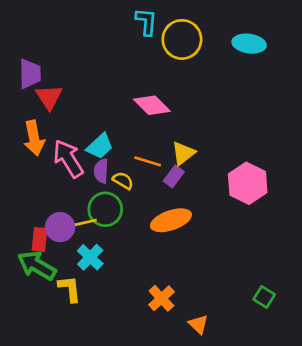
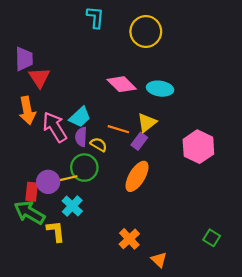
cyan L-shape: (146, 22) -> (95, 17), moved
cyan ellipse: (249, 44) -> (160, 89), moved
orange ellipse: (171, 220) -> (137, 176), turned -40

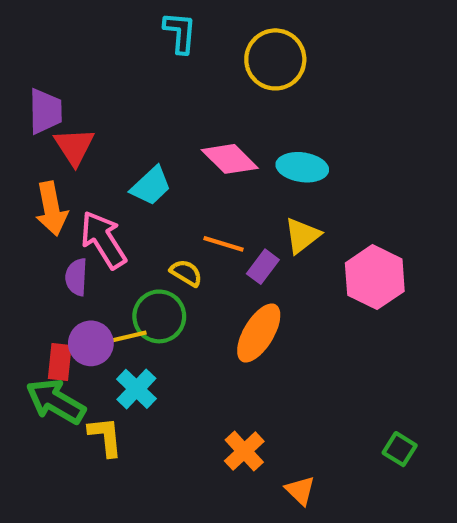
cyan trapezoid: (80, 117) -> (151, 186), moved
yellow triangle: (147, 123) -> (302, 236), moved
purple semicircle: (81, 137) -> (76, 277), moved

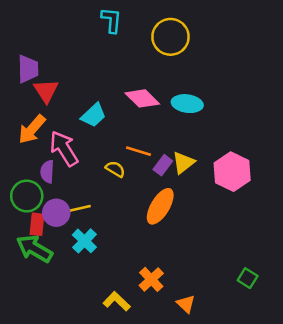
orange arrow: (52, 209) -> (32, 129), turned 52
yellow triangle: (302, 236) -> (183, 163), moved
green circle: (159, 316) -> (27, 196), moved
yellow L-shape: (105, 437) -> (117, 301), moved, turned -40

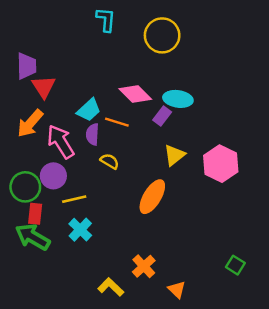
orange line: (138, 151) -> (117, 122), moved
purple rectangle: (163, 165) -> (162, 116), moved
purple semicircle: (47, 172) -> (92, 134), moved
purple circle: (56, 213) -> (53, 176), moved

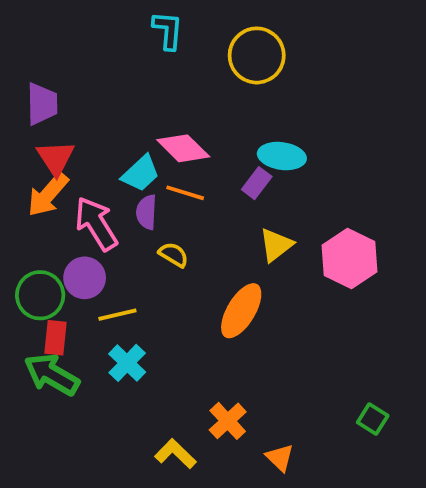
red triangle: (44, 87) -> (56, 158), moved
pink diamond: (135, 94) -> (183, 148), moved

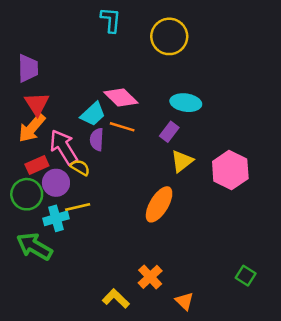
purple rectangle: (257, 183) -> (169, 132), moved
yellow semicircle: (174, 255) -> (80, 167), moved
red rectangle: (56, 338) -> (37, 165), moved, turned 60
cyan cross: (127, 363) -> (56, 218), moved, turned 30

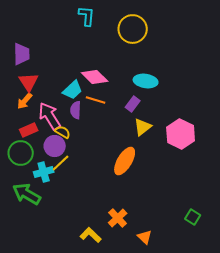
orange arrow: (32, 128) -> (25, 101), size x0.7
purple circle: (56, 183) -> (55, 146), moved
yellow line: (78, 207) -> (61, 163), turned -30

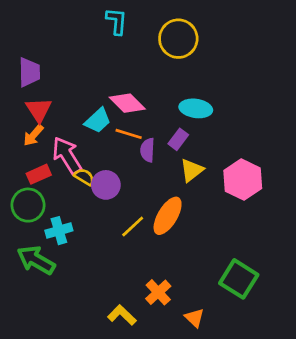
purple semicircle: (76, 110) -> (147, 150), moved
purple circle: (55, 146) -> (106, 185), moved
yellow line: (61, 163) -> (133, 227), moved
green square: (193, 217) -> (239, 279), moved, size x1.8

